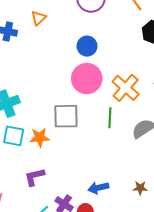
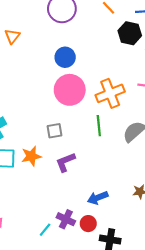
orange cross: (126, 88) -> (110, 93), turned 36
gray square: (66, 116) -> (55, 131), size x0.6
purple L-shape: (34, 177) -> (65, 162), moved

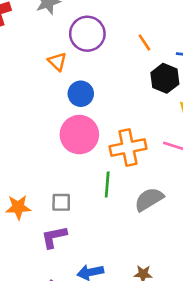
orange triangle: (12, 36) -> (57, 62), moved, turned -35
gray square: (55, 131) -> (61, 202), moved
purple L-shape: (65, 162) -> (54, 237), moved

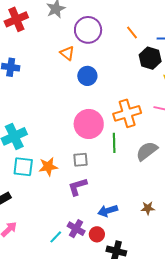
pink circle: (79, 135) -> (89, 124), moved

